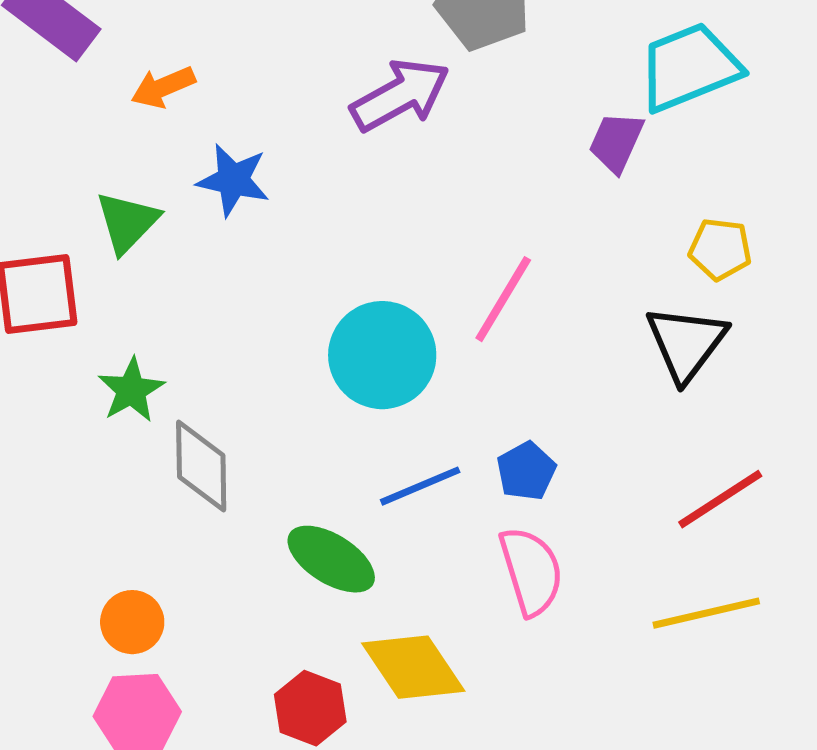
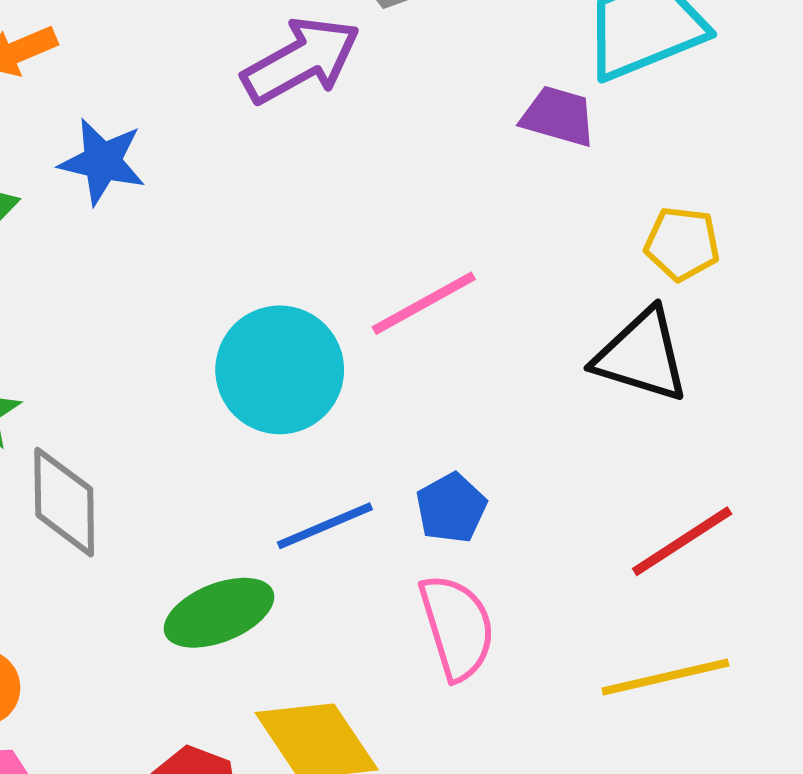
purple trapezoid: (616, 142) -> (558, 116), turned 82
pink line: (503, 299) -> (424, 303), turned 30
black triangle: (686, 343) -> (642, 356), turned -50
green ellipse: (331, 559) -> (219, 613), turned -54

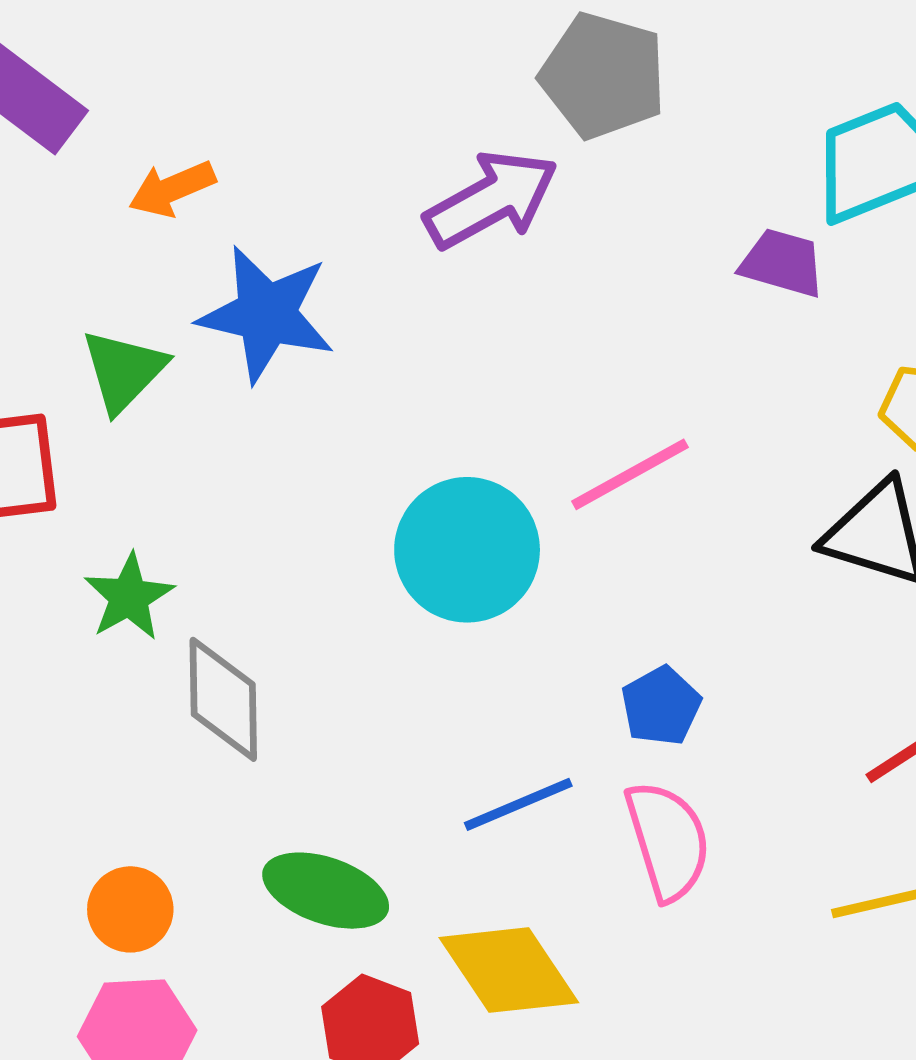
blue star: (102, 162) -> (266, 314), size x1.4
blue line: (325, 526) -> (518, 804), moved
green ellipse: (219, 613) -> (326, 891), moved, turned 41

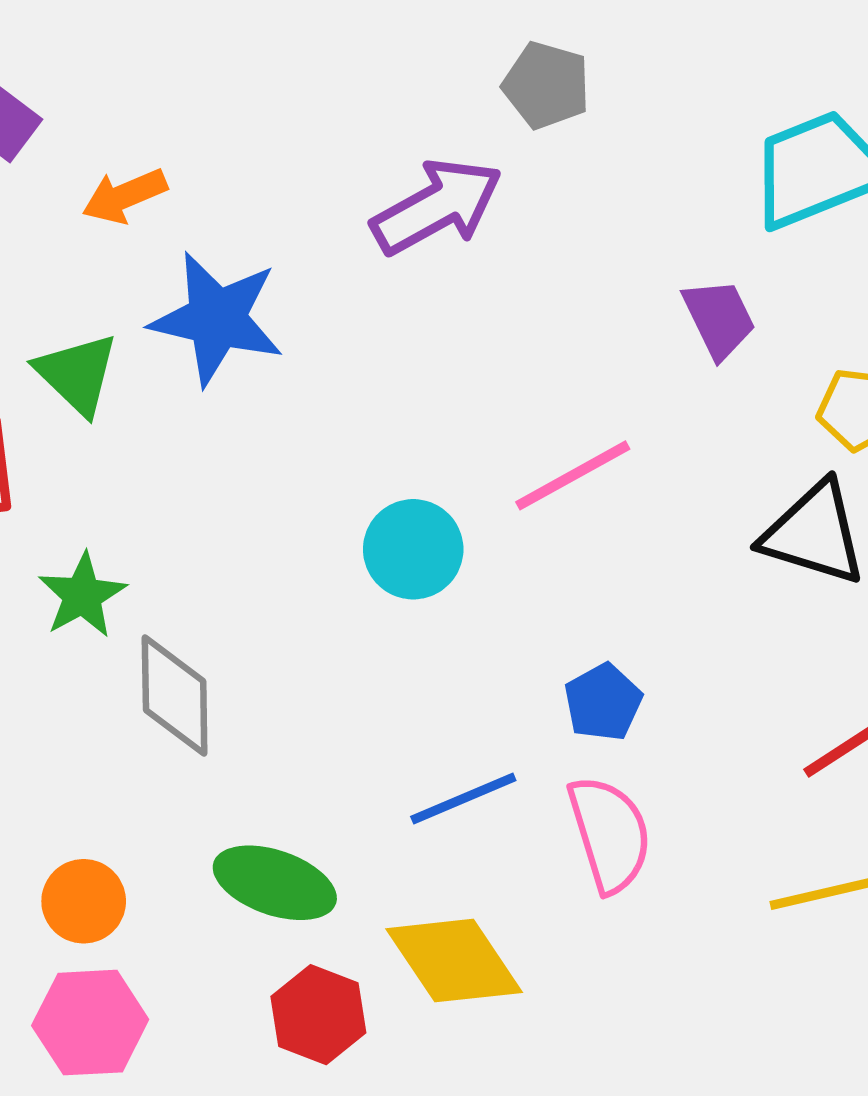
gray pentagon: (603, 76) -> (546, 85), size x0.7
purple trapezoid: (782, 263) -> (719, 319), moved, turned 48
green triangle: (124, 371) -> (77, 374), turned -30
cyan circle: (467, 550) -> (413, 549), size x0.7

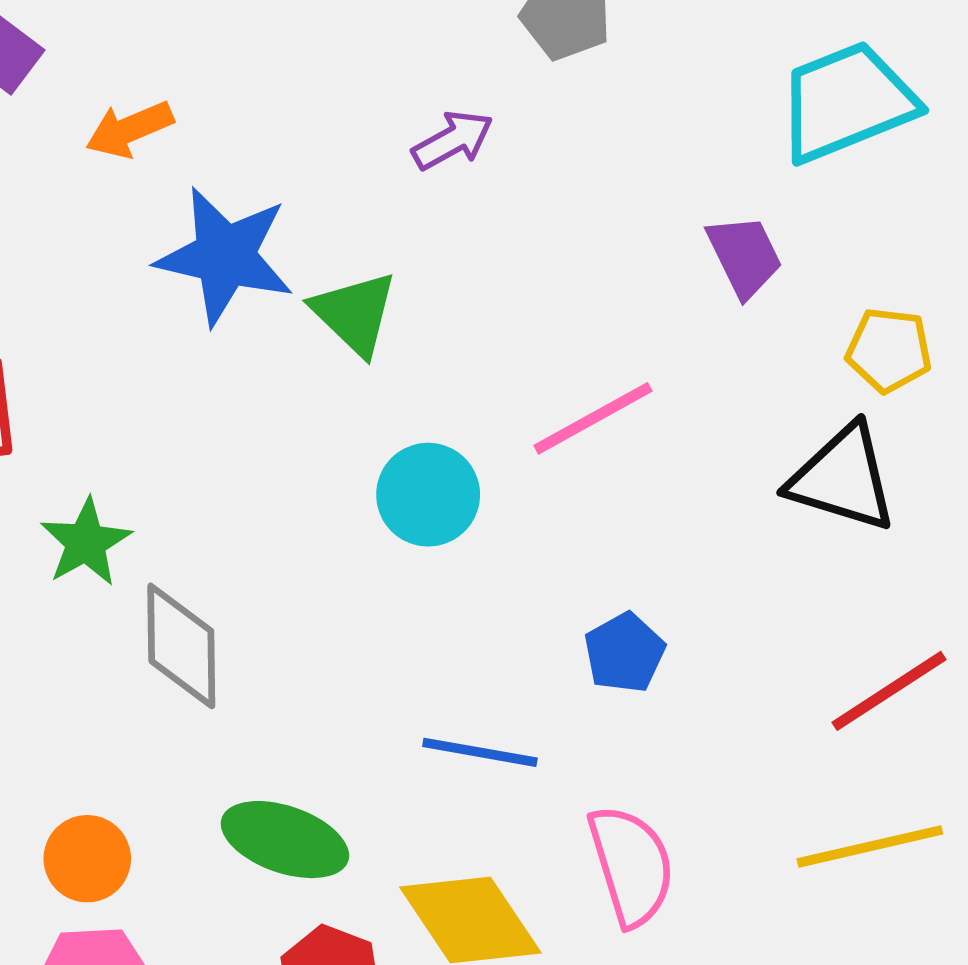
purple arrow: (437, 207) -> (453, 140), size x0.6
green triangle: (77, 374) -> (354, 313), moved
blue line: (463, 798) -> (480, 752), turned 33
pink semicircle: (610, 834) -> (631, 865), moved

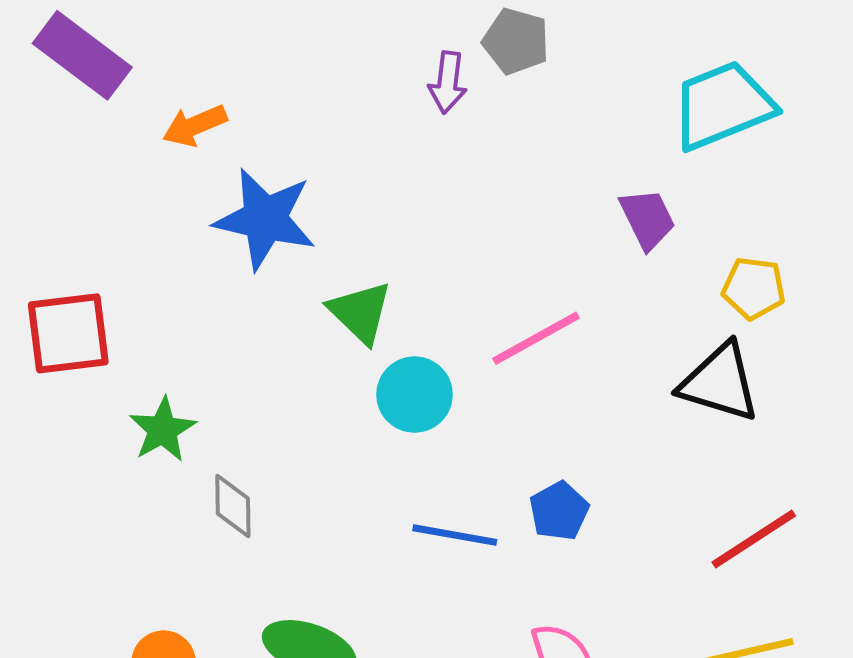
purple arrow: (453, 140) -> (448, 82), moved, turned 126
green triangle: (354, 313) -> (360, 312), moved
gray diamond: (181, 646) -> (233, 506), size x0.7
blue line: (480, 752) -> (455, 535), moved

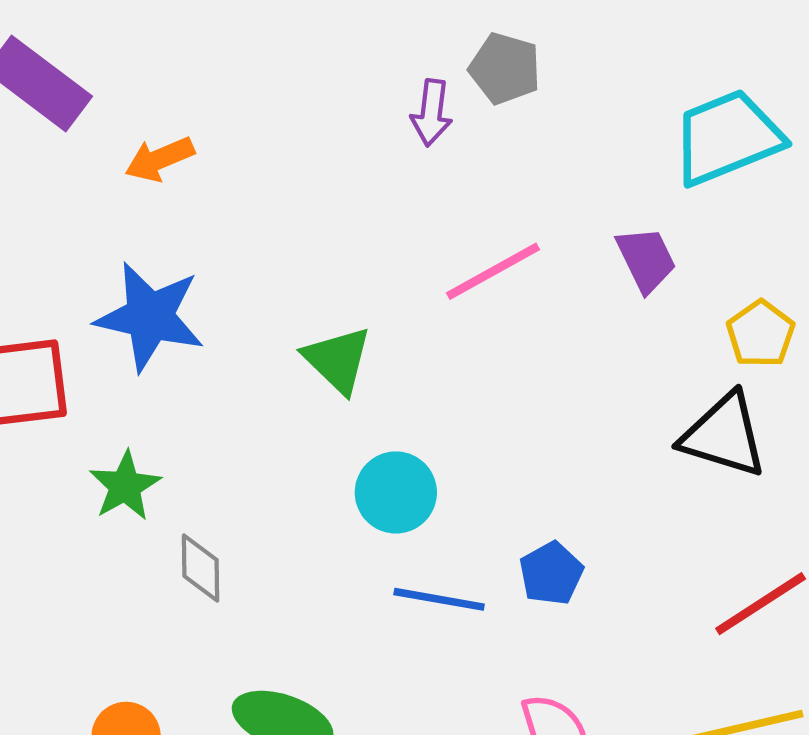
blue star: (265, 219) -> (150, 317), moved
yellow pentagon: (754, 288) -> (761, 334), turned 30
pink line: (536, 338) -> (493, 271), moved
cyan circle: (415, 395) -> (396, 492), moved

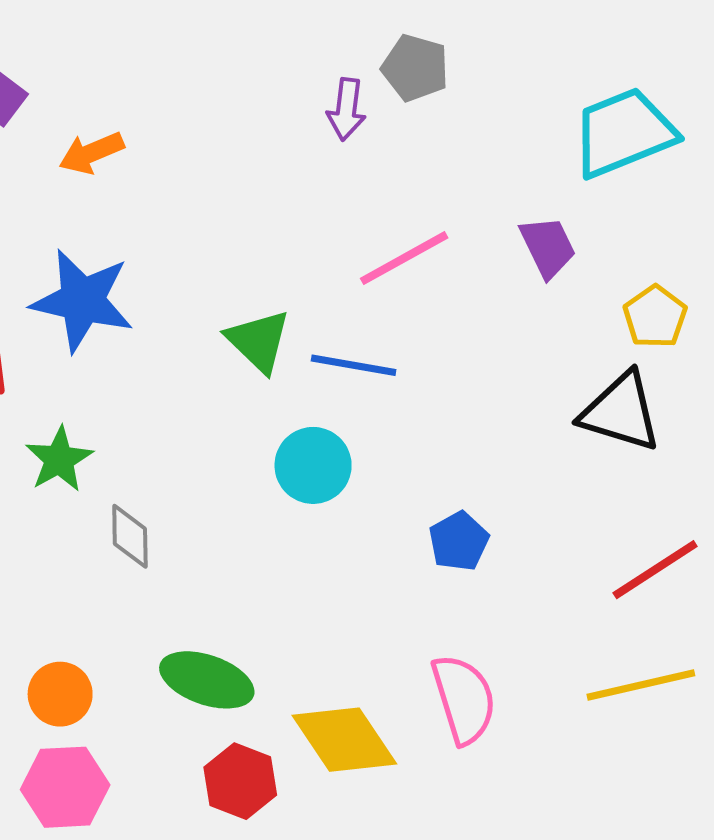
blue line: (439, 599) -> (354, 365), moved

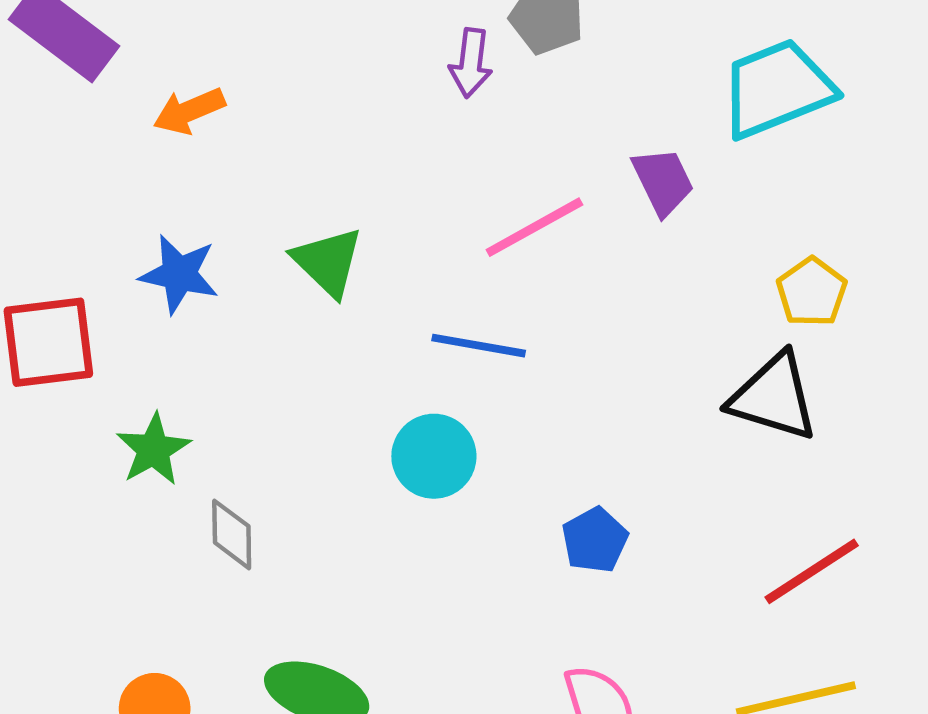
purple trapezoid: (548, 247) -> (663, 181), moved
blue star: (82, 301) -> (179, 274), size x0.7
green triangle: (258, 341) -> (328, 262), moved

